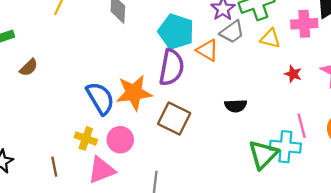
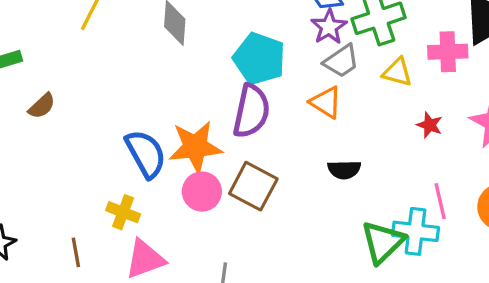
orange triangle: (208, 50) -> (326, 102), moved
pink circle: (120, 140) -> (202, 192), moved

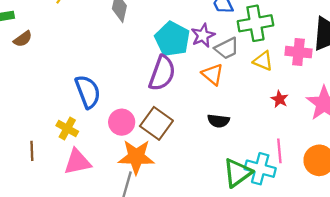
purple star: (329, 27) -> (203, 35), moved
brown semicircle: (42, 106) -> (23, 39), moved
orange star: (195, 147) -> (136, 157), moved

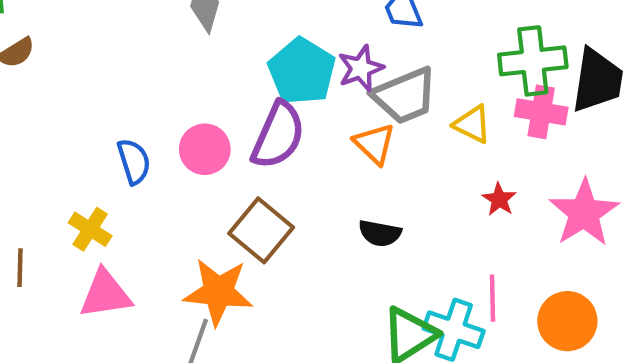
green cross: (255, 23) -> (533, 61), moved
gray trapezoid: (227, 48) -> (405, 96), size x1.4
blue semicircle: (88, 92) -> (134, 161), size x0.7
pink circle: (122, 122) -> (205, 149), moved

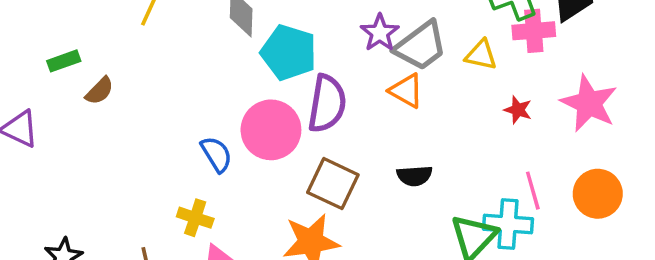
cyan pentagon: (302, 71) -> (289, 52), moved
pink circle: (205, 149) -> (271, 130), size x1.4
black semicircle: (380, 233) -> (414, 176), moved

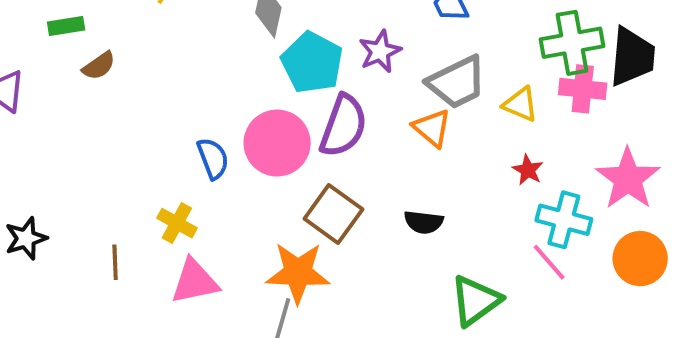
purple star: (380, 33) -> (380, 51), moved
red star: (518, 110) -> (528, 170), moved
pink line: (533, 191) -> (549, 262), turned -36
orange circle: (598, 194) -> (640, 259), moved
cyan cross: (508, 224) -> (564, 220), moved

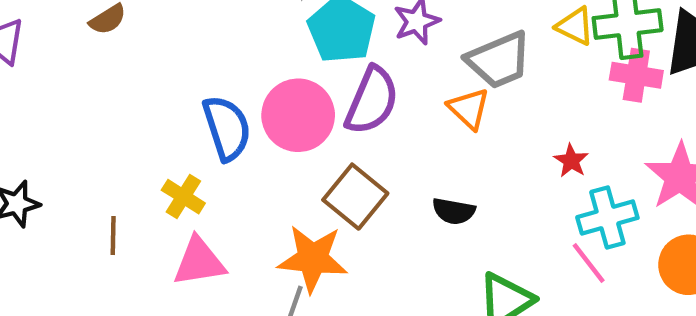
yellow triangle: (520, 104) -> (575, 26), moved
blue semicircle: (213, 158) -> (227, 128), size x1.4
cyan cross: (564, 220) -> (607, 217), turned -34

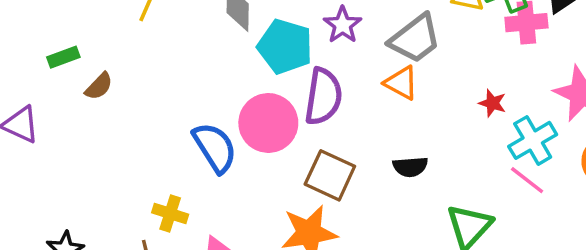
yellow cross: (183, 197) -> (170, 213), moved

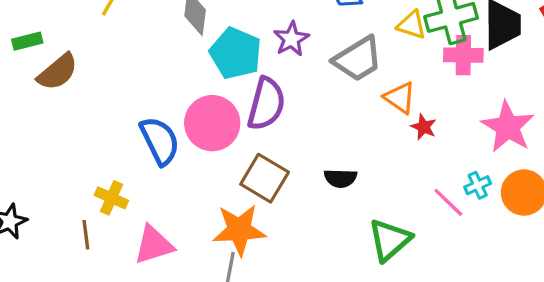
orange triangle: (401, 83) -> (400, 98), moved
brown semicircle: (99, 86) -> (58, 72), size x1.5
cyan cross: (533, 140) -> (478, 185), moved, size x0.6

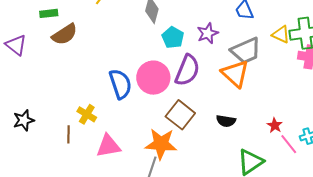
cyan pentagon: (236, 53) -> (173, 37), size x0.7
orange triangle: (400, 98) -> (235, 74), moved, size x1.4
red star: (424, 127) -> (275, 125), moved

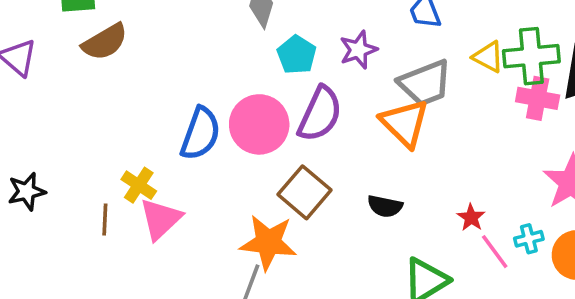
blue semicircle: (120, 84) -> (200, 133), turned 36
pink triangle: (108, 146) -> (161, 219), moved, turned -36

